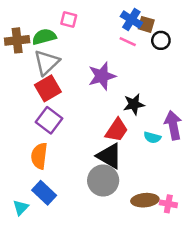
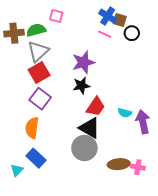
black star: (134, 104) -> (81, 86), moved
purple arrow: (173, 125) -> (143, 122), moved

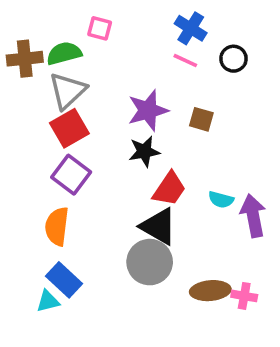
brown square: (120, 20) -> (201, 119), moved
cyan triangle: (17, 170) -> (48, 301), moved, turned 32

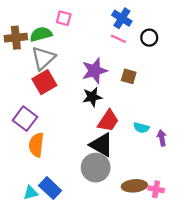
purple square: (71, 175) -> (25, 119), moved
purple arrow: (253, 216) -> (162, 138), size x0.6
blue rectangle: (64, 280) -> (50, 188), moved

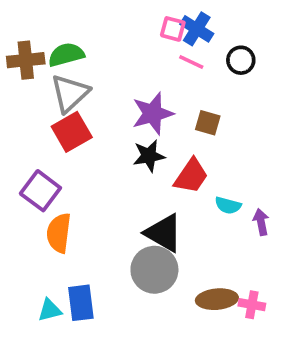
pink square: (64, 18) -> (173, 29), moved
red trapezoid: (108, 121) -> (191, 176), moved
blue rectangle: (50, 188) -> (81, 303), turned 40

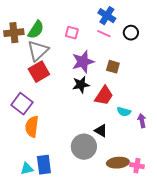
pink square: (173, 29) -> (72, 33), moved
green semicircle: (66, 55) -> (36, 30), turned 138
black triangle: (164, 233) -> (101, 131), moved, size x0.6

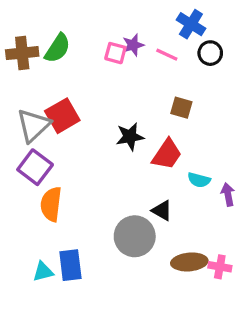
blue cross: (107, 16) -> (191, 24), moved
gray triangle: (38, 51) -> (33, 125), moved
purple star: (83, 62) -> (133, 45), moved, size x0.6

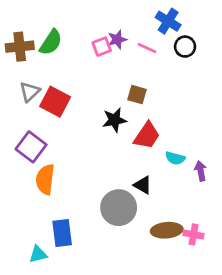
pink square: (115, 53) -> (102, 47), turned -36
brown square: (181, 108) -> (137, 95), moved
red square: (62, 116) -> (55, 102), turned -32
gray triangle: (33, 125) -> (30, 92), moved, size x0.7
cyan triangle: (43, 272) -> (38, 254), moved

